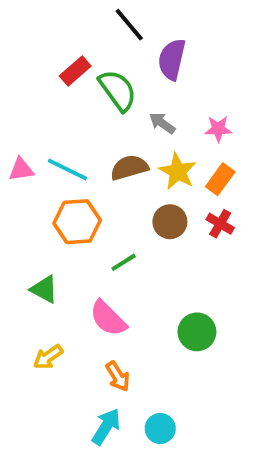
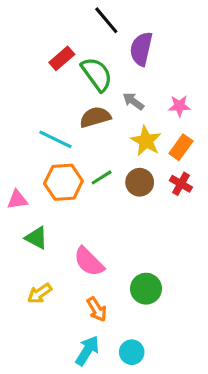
brown semicircle: (129, 168) -> (95, 117), moved
pink triangle: (21, 170) -> (17, 200), moved
green line: (124, 262) -> (102, 177), moved
green circle: (197, 332) -> (146, 289), moved

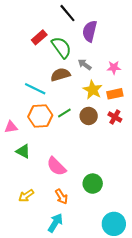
orange rectangle: (181, 147) -> (115, 94), turned 42
yellow arrow: (40, 293) -> (26, 196), moved
cyan circle: (132, 352) -> (114, 224), moved, size x1.5

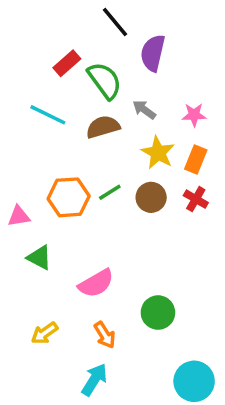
cyan line: (35, 89) -> (48, 115), moved
orange rectangle: (115, 94) -> (196, 160), turned -56
pink semicircle: (56, 166) -> (96, 283), turned -75

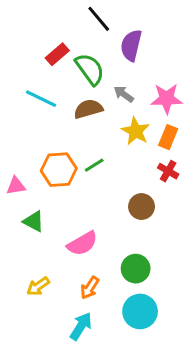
pink star: (194, 115) -> (167, 99), size x1.5
brown circle: (151, 197) -> (142, 207), moved
orange arrow: (105, 335) -> (90, 288), turned 65
cyan circle: (194, 381) -> (140, 311), moved

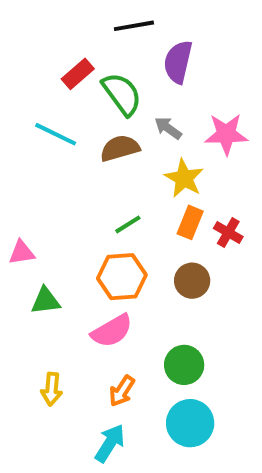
black line: (99, 19) -> (134, 26), turned -60
orange rectangle: (168, 137) -> (190, 222), moved
orange hexagon: (59, 170) -> (122, 277), moved
green triangle: (34, 221) -> (46, 301), turned -35
yellow arrow: (38, 286) -> (52, 389), turned -50

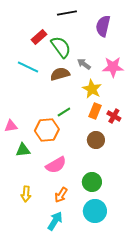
purple semicircle: (178, 62) -> (103, 26), moved
orange hexagon: (122, 277) -> (47, 130), moved

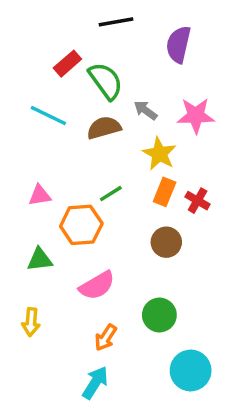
pink triangle: (11, 126) -> (40, 195), moved
yellow arrow: (26, 194) -> (31, 322), moved
cyan circle: (95, 211) -> (191, 370), moved

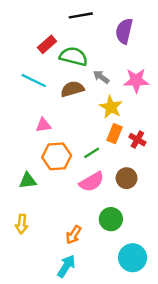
green semicircle: (106, 81) -> (74, 56), turned -40
green line: (111, 194) -> (92, 153), moved
pink triangle: (40, 195) -> (43, 125), moved
brown circle: (166, 242) -> (127, 178), moved
pink semicircle: (97, 286) -> (92, 182), moved

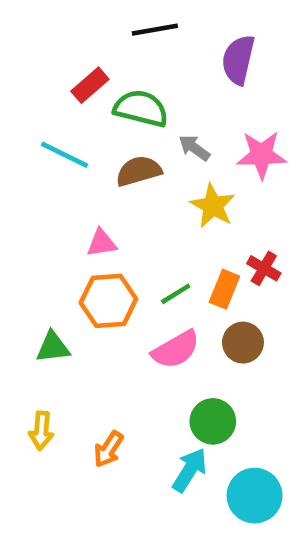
pink triangle: (43, 125) -> (102, 243), moved
orange rectangle: (114, 134) -> (224, 289), moved
orange arrow: (74, 235) -> (108, 449), moved
cyan arrow: (66, 266) -> (190, 470), moved

